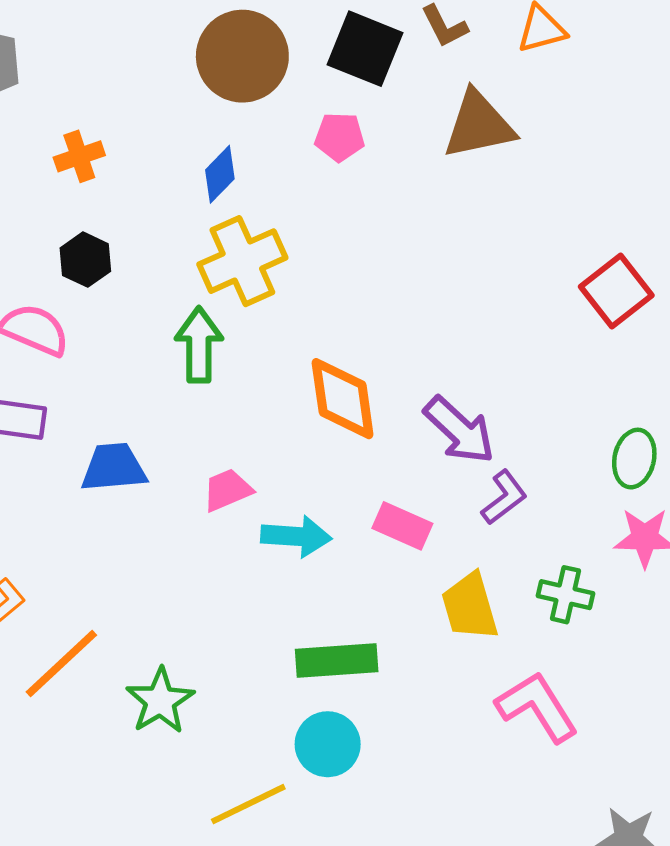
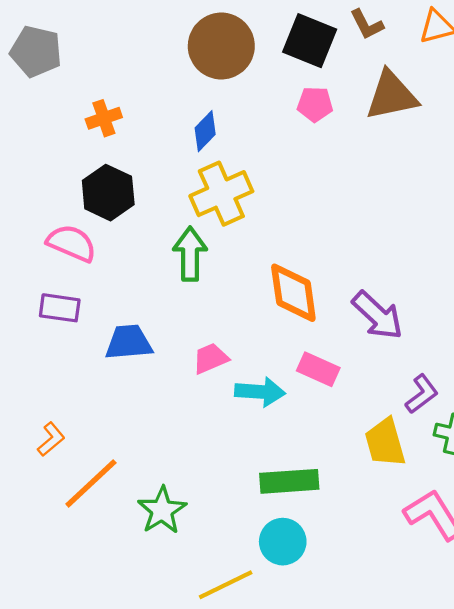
pink pentagon: (340, 137) -> (315, 104), moved
black hexagon: (85, 260) -> (108, 193), size x1.4
purple L-shape: (504, 497) -> (422, 394), moved
pink rectangle: (402, 526) -> (318, 369), moved

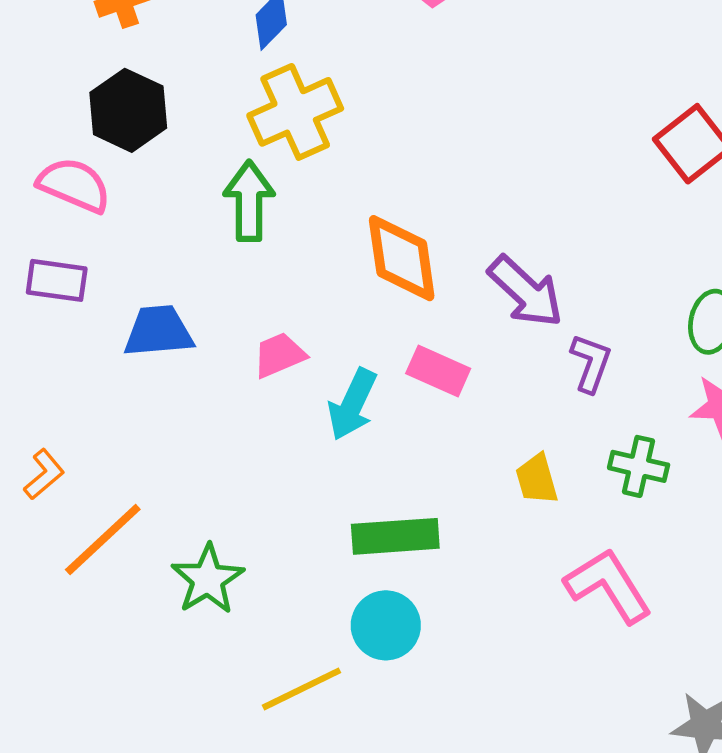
cyan arrow: (260, 392) -> (352, 404), turned 111
purple L-shape: (422, 394) -> (591, 363), moved, turned -33
yellow trapezoid: (385, 442) -> (537, 479), size x0.7

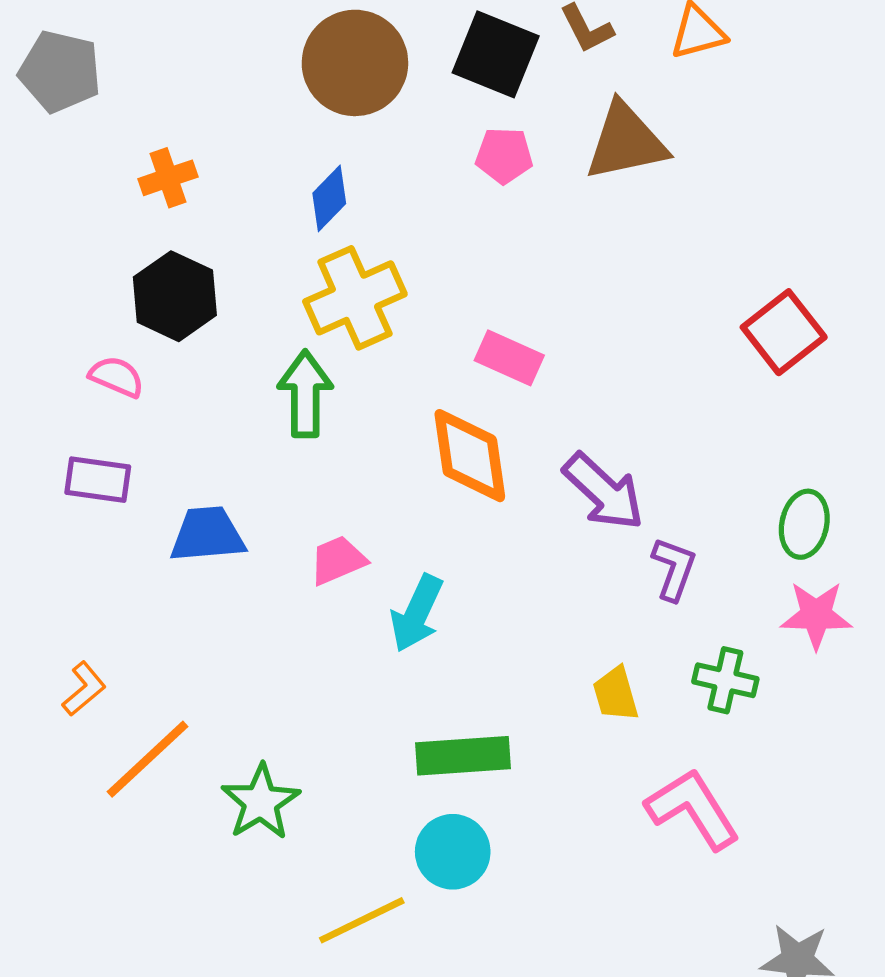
pink semicircle: (74, 185) -> (117, 377), size x0.7
pink rectangle: (438, 371) -> (509, 358), moved

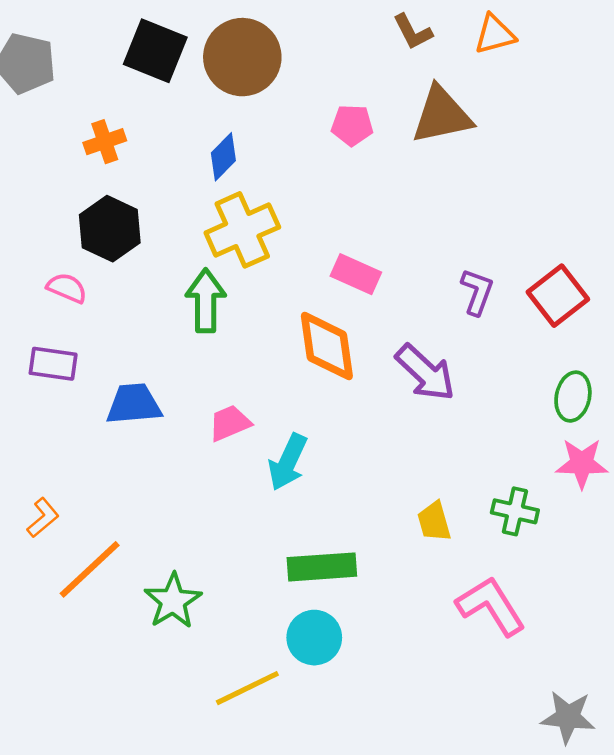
black square: (496, 54) -> (155, 51), moved
red square: (784, 332) -> (558, 296), moved
purple L-shape: (674, 569) -> (477, 292), moved

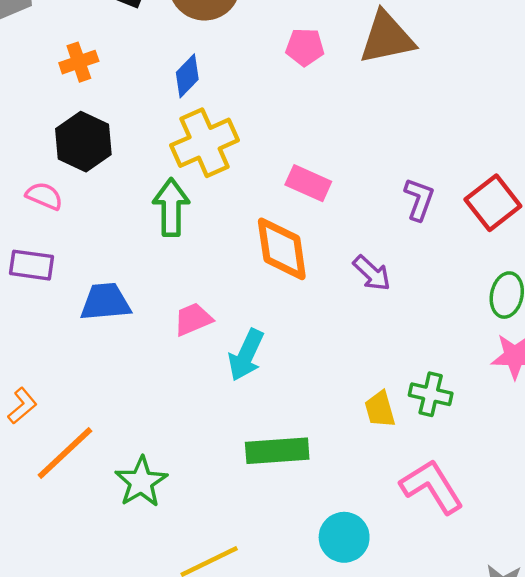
purple arrow: (425, 373) -> (372, 273), size x0.7
green cross: (515, 511) -> (431, 394), moved
cyan circle: (314, 638) -> (344, 537), moved

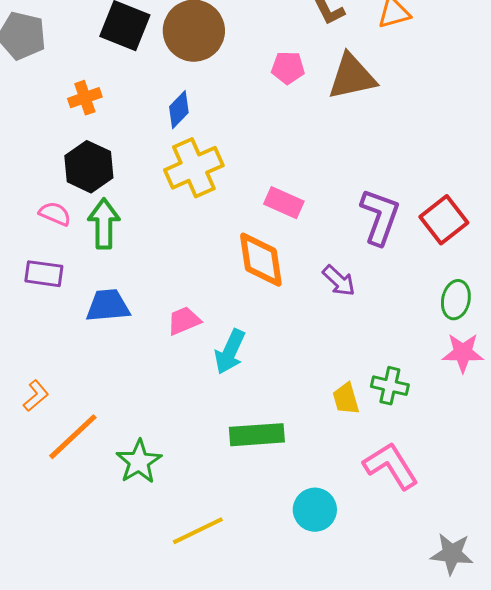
pink pentagon: (305, 47) -> (288, 68), moved
purple L-shape: (419, 199) -> (380, 217), size x1.5
green arrow: (171, 207) -> (104, 224), moved

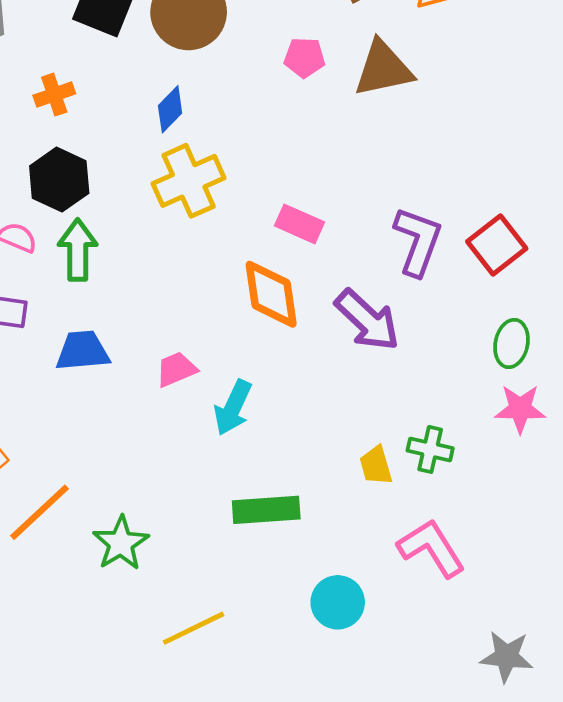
purple arrow: (339, 281) -> (367, 320), size x1.6

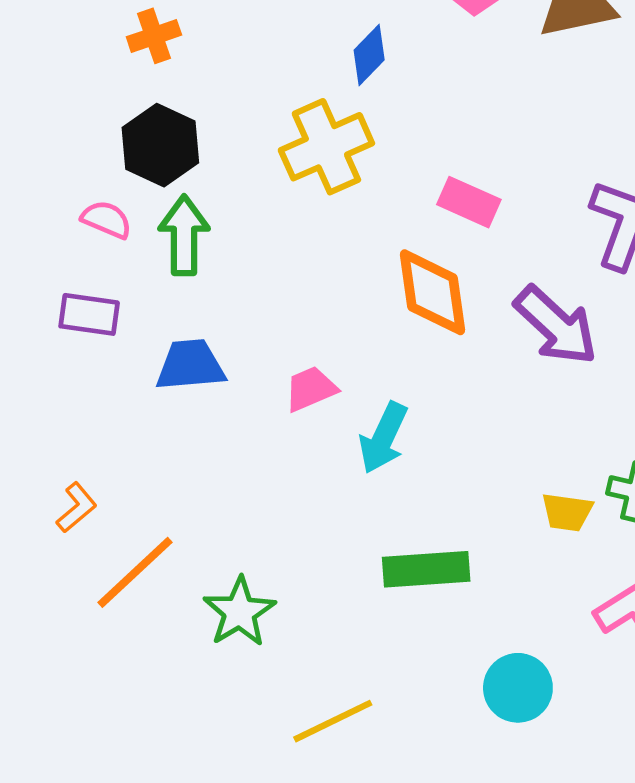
blue diamond: (170, 109) -> (369, 55), moved
yellow trapezoid: (376, 466) -> (567, 512), turned -66

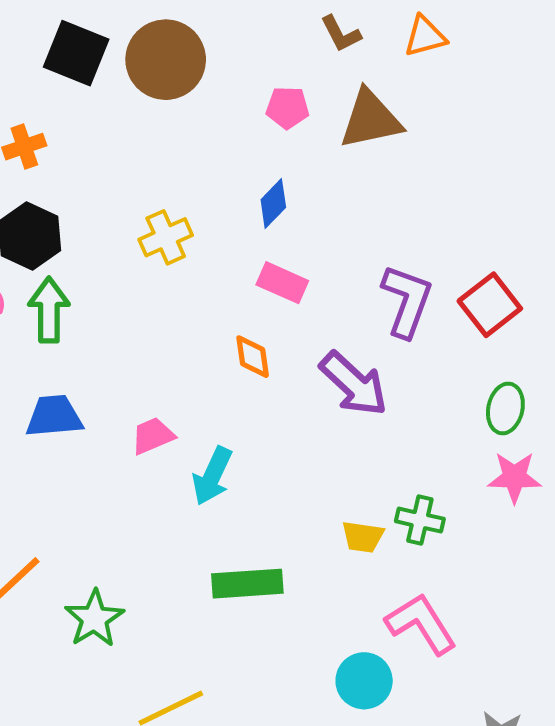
blue diamond: (369, 55) -> (273, 204), moved
yellow cross: (326, 147) -> (166, 237), size x0.7
orange diamond: (432, 292) -> (253, 357), size x0.6
cyan circle: (518, 688) -> (364, 681), moved

